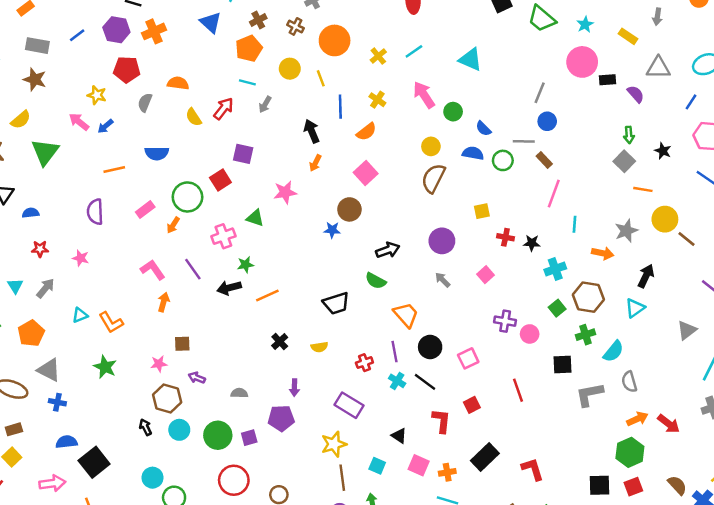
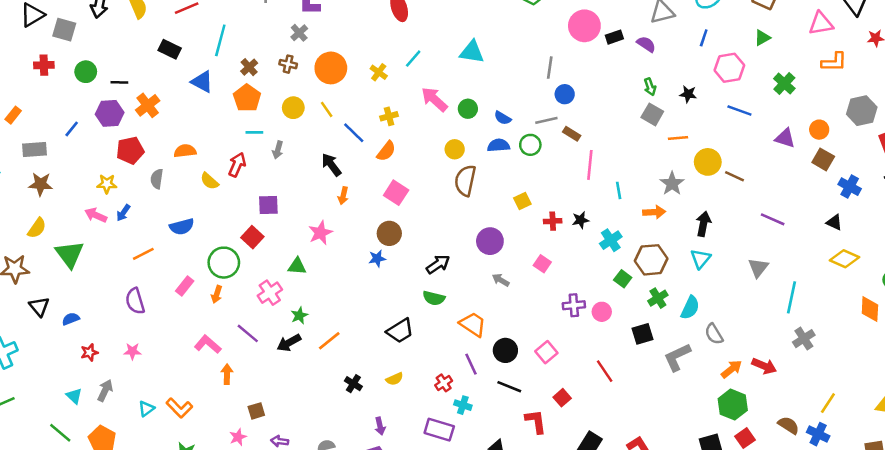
yellow cross: (377, 100) -> (389, 116), turned -35
blue line: (340, 107) -> (354, 133), turned -30
cyan cross: (397, 381) -> (463, 405), moved

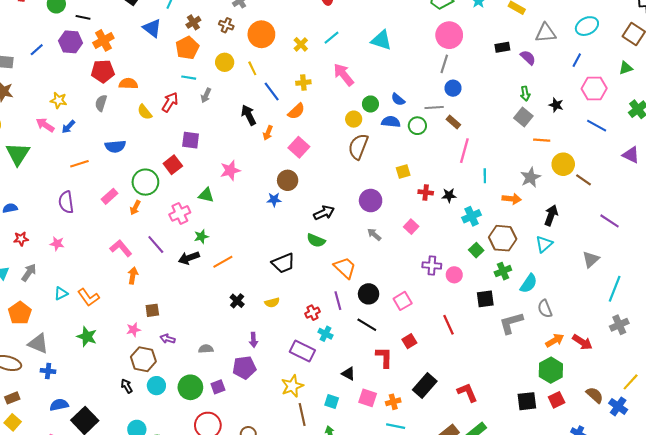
pink circle: (584, 26) -> (449, 35), moved
green circle: (468, 109) -> (370, 104), moved
red pentagon: (130, 150) -> (103, 71), moved
orange arrow: (343, 196) -> (268, 133), moved

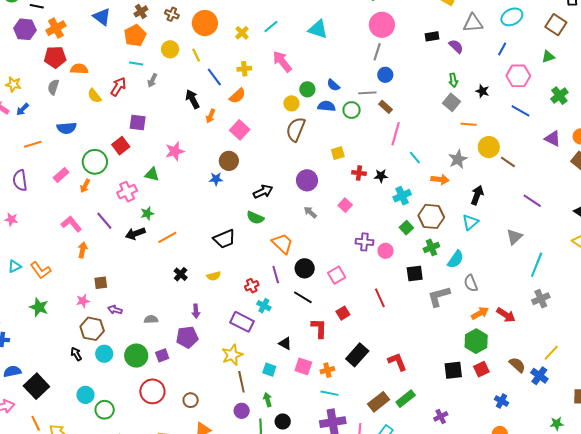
cyan line: (485, 176) -> (415, 158), turned -40

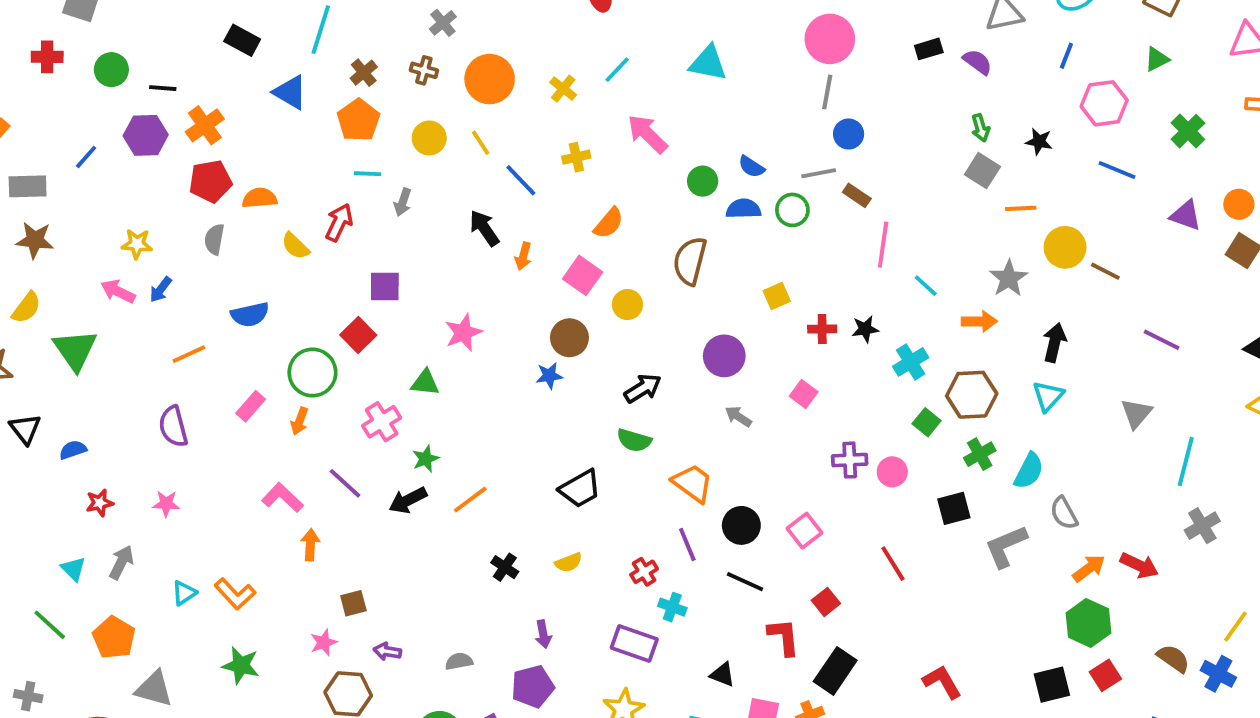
orange semicircle: (237, 96) -> (609, 223), moved
yellow circle: (291, 103) -> (627, 305), moved
black rectangle: (357, 355) -> (835, 671), moved

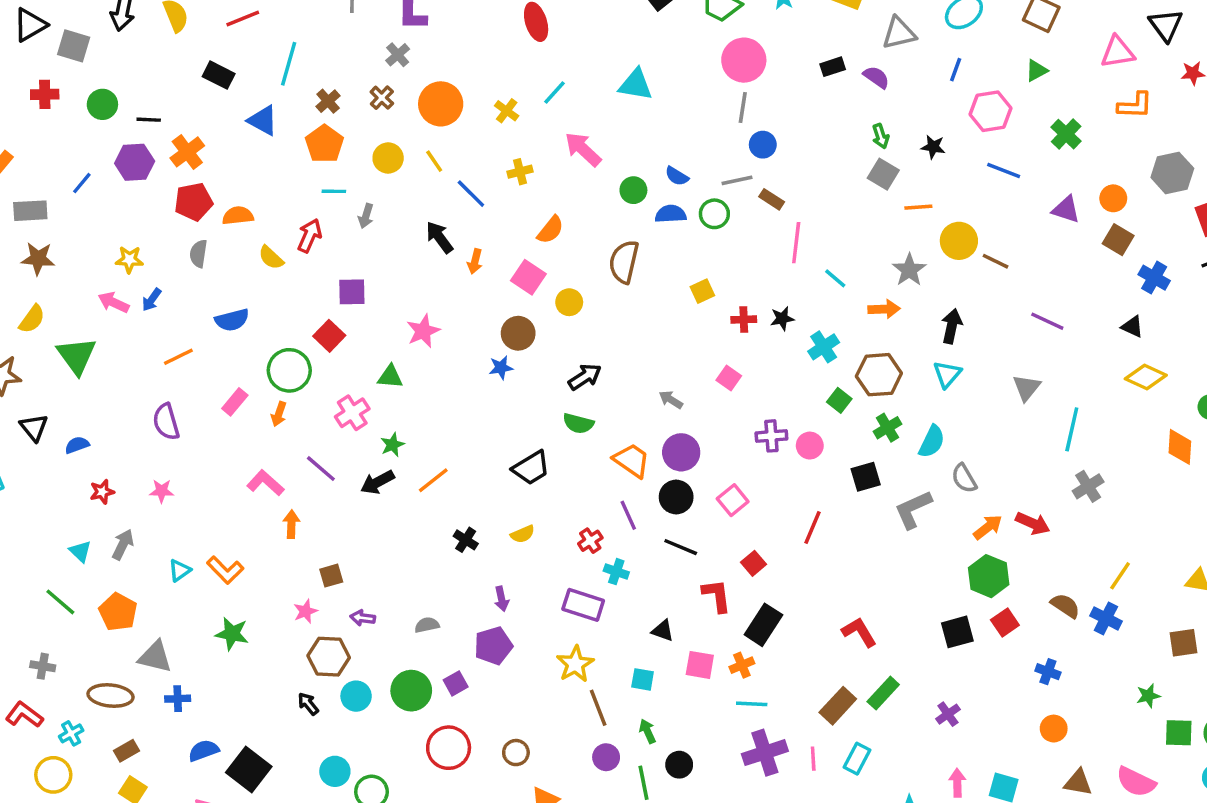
brown cross: (424, 70) -> (382, 98), turned 30
purple circle: (724, 356) -> (681, 452), moved
red line: (893, 564) -> (813, 527), turned 56

